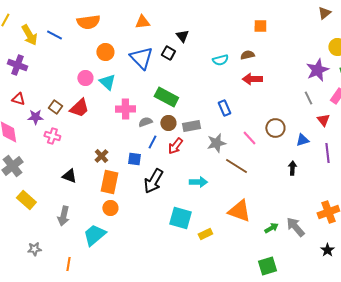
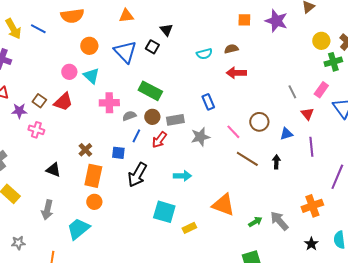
purple star: (317, 70) -> (276, 21), moved, turned -30
brown line: (236, 166) -> (247, 159), moved

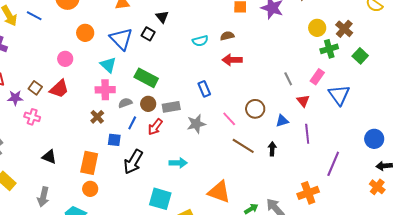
cyan triangle: (91, 76) -> (108, 65), moved
brown cross: (85, 150) -> (97, 117), moved

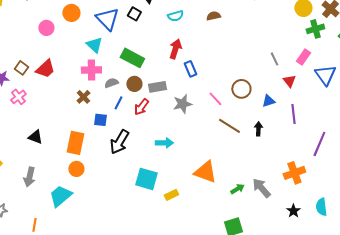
cyan semicircle: (200, 41) -> (175, 16), moved
pink circle: (65, 59) -> (46, 28), moved
red arrow: (232, 60) -> (175, 49), moved, turned 108
pink cross: (32, 117) -> (18, 97), turned 35

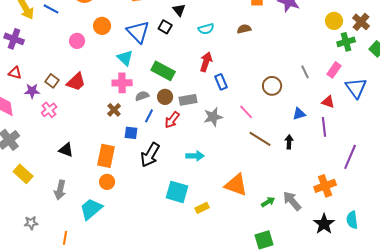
red triangle: (289, 81) -> (328, 102), moved, turned -32
brown circle: (241, 89) -> (272, 86), moved
black star: (293, 211) -> (324, 224), size x1.5

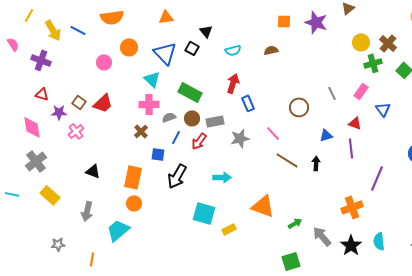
blue triangle: (356, 88) -> (383, 109), size x0.7
gray arrow: (292, 201) -> (322, 236), moved

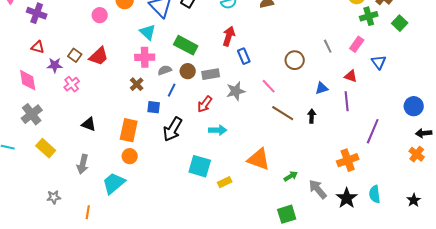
red arrow: (199, 141) -> (205, 104), moved

